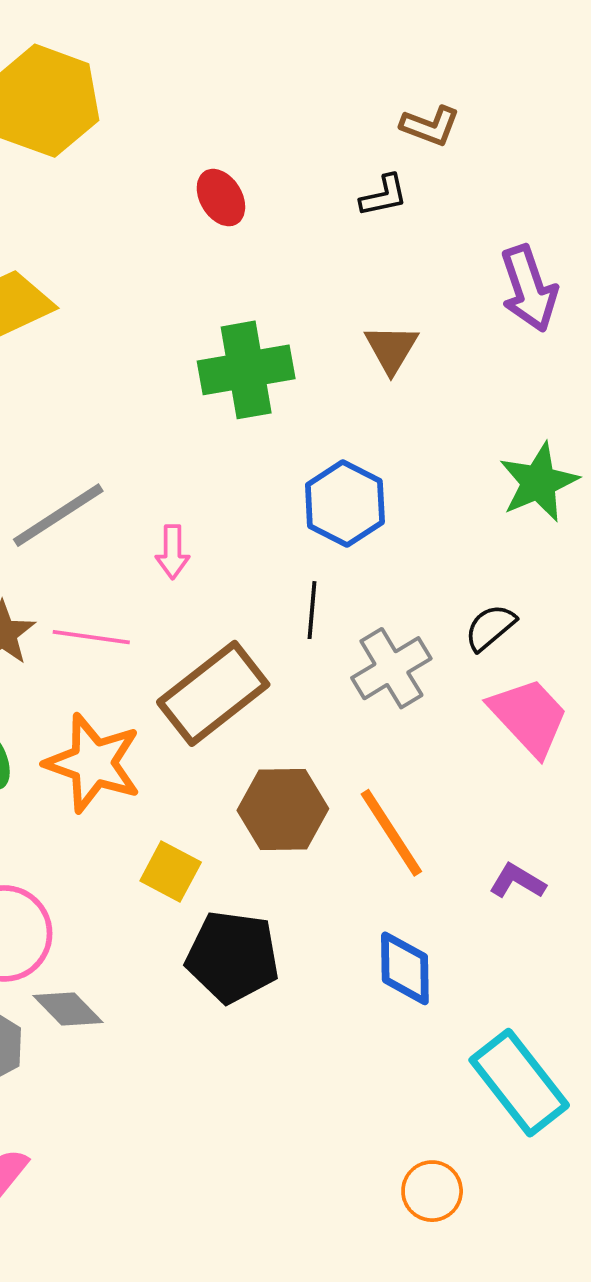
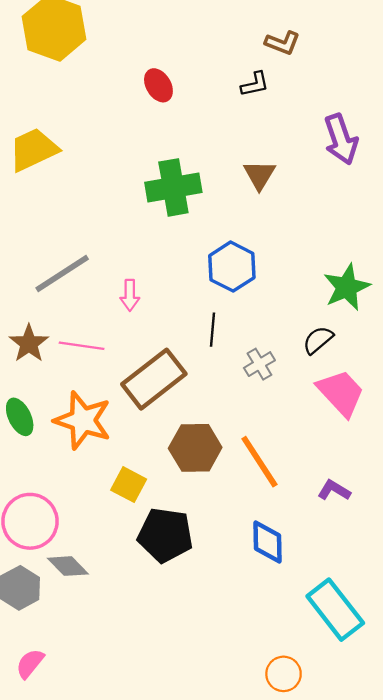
green star: (539, 482) -> (347, 287), moved
gray cross: (391, 668) -> (259, 364), size x0.7

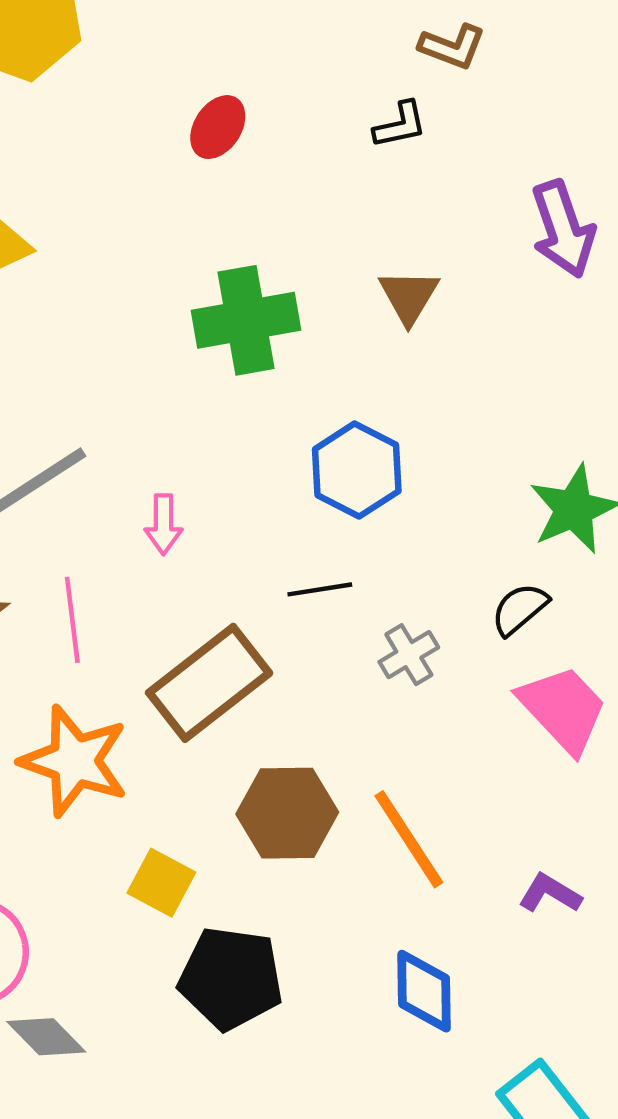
red ellipse: (158, 85) -> (218, 127), turned 64
black line: (212, 330) -> (320, 589), turned 76
pink line: (82, 346) -> (72, 620), turned 75

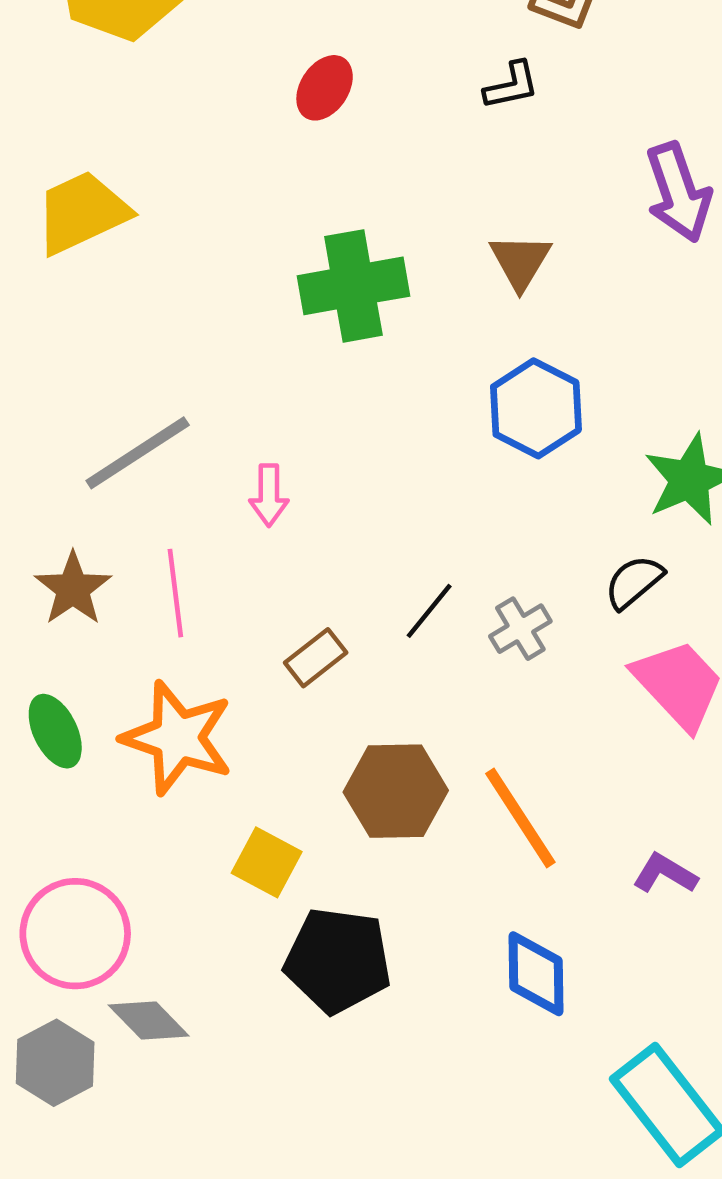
blue hexagon: (357, 470) -> (536, 408), moved
black line: (320, 589) -> (429, 611), moved, turned -42
brown rectangle: (209, 683) -> (316, 658), size x0.5

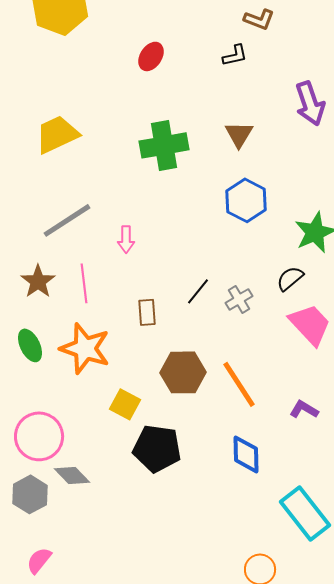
yellow trapezoid: (82, 212) -> (57, 134), moved
brown rectangle: (316, 658) -> (147, 312), turned -56

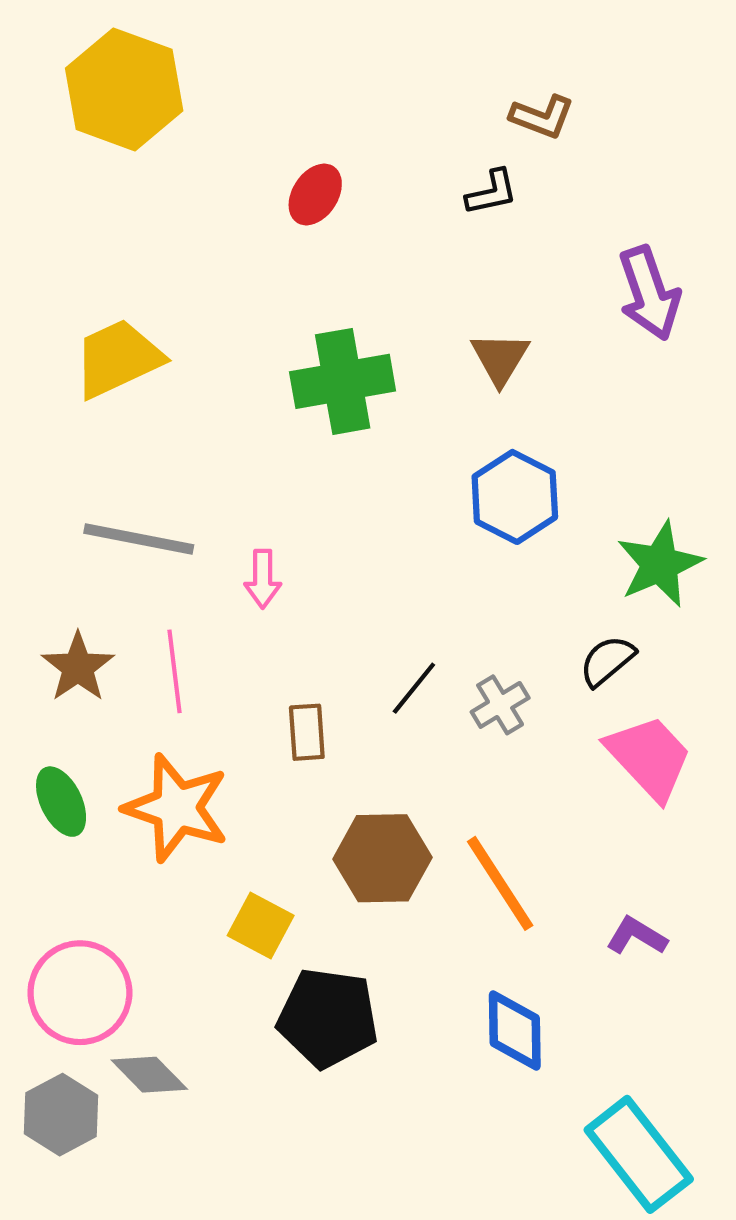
gray line: (67, 220) -> (139, 539), turned 44

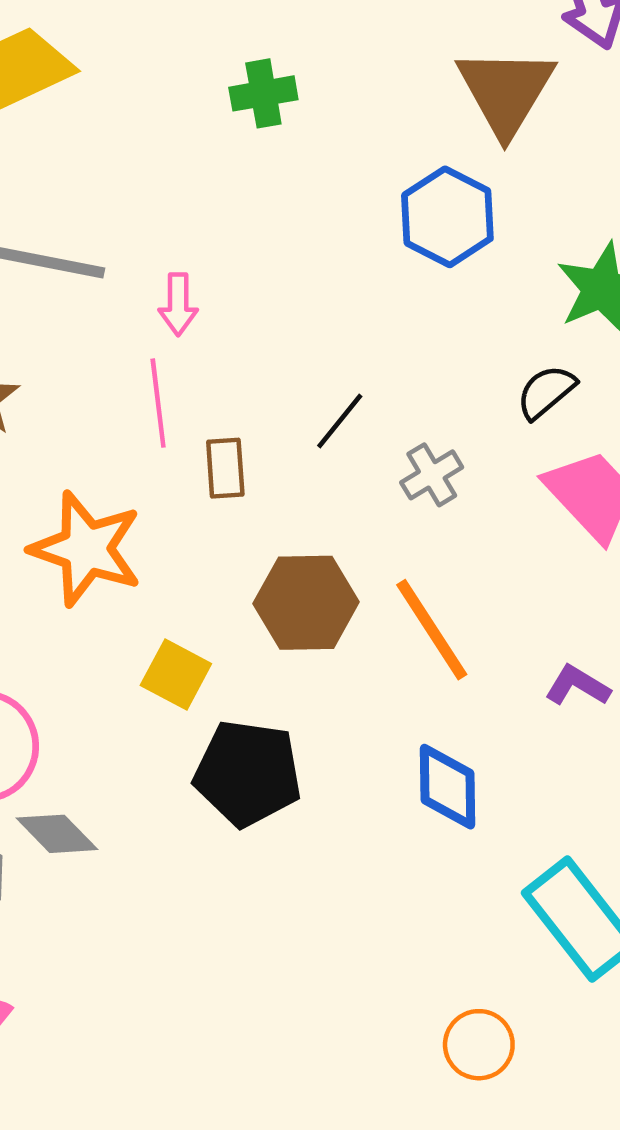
brown triangle: (500, 358) -> (506, 91), moved, size x1.6
green cross: (343, 381) -> (263, 93), size x0.6
pink line: (175, 671) -> (158, 403), moved
gray cross: (500, 705) -> (432, 475), moved

